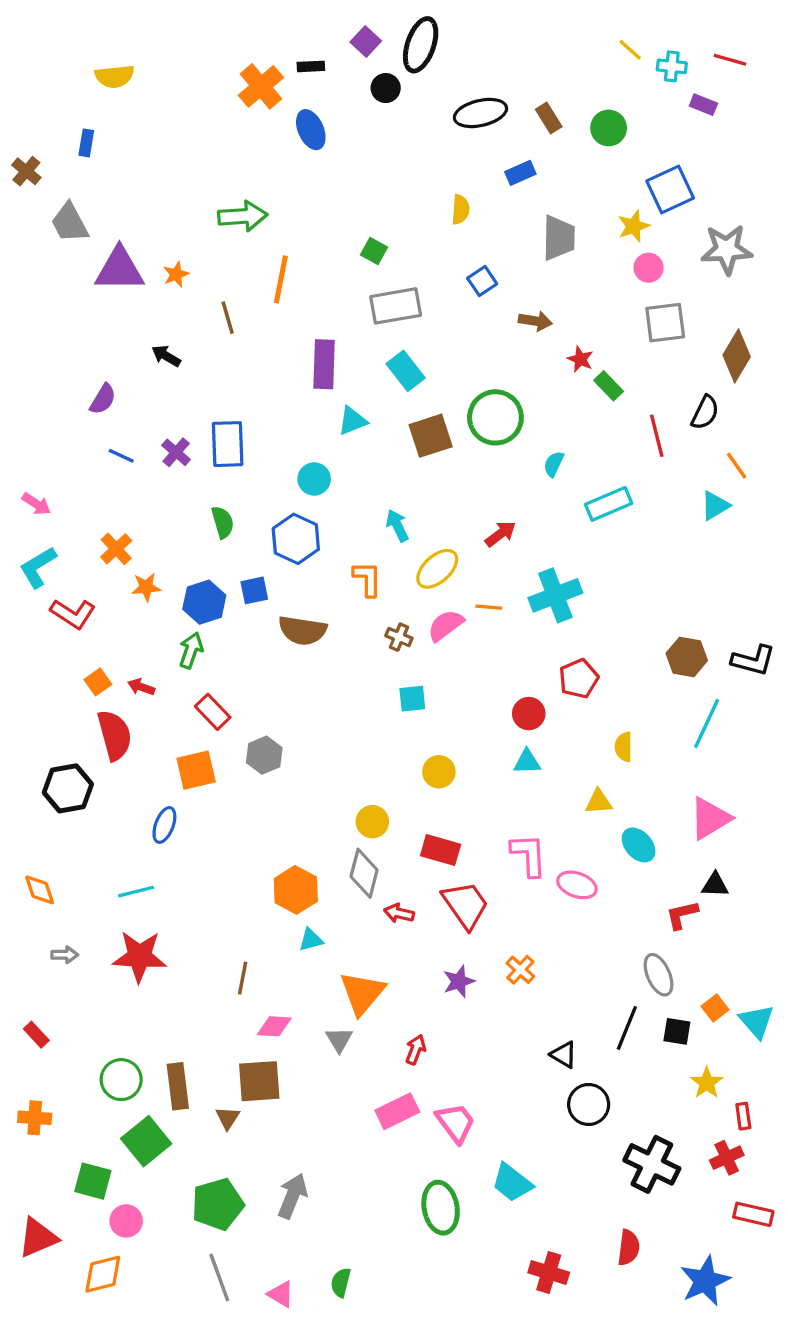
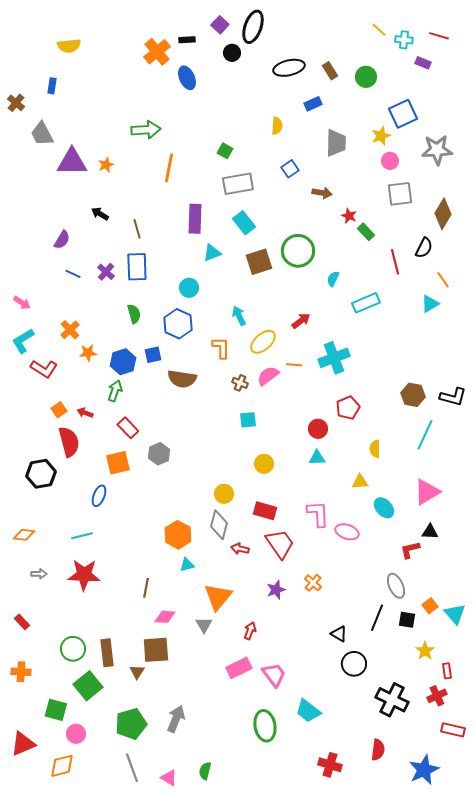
brown line: (228, 318) -> (137, 229), moved
orange diamond: (40, 890) -> (24, 535), turned -65

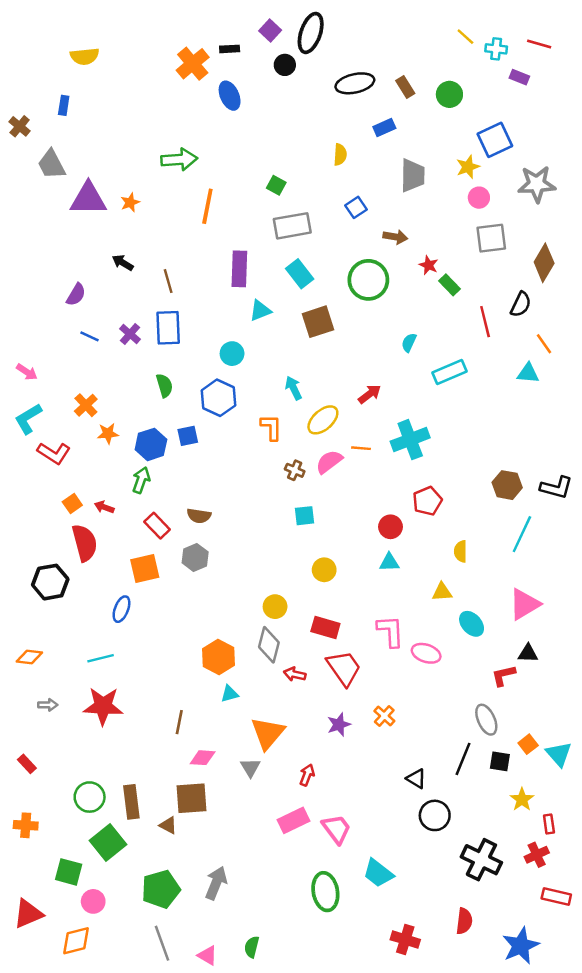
green circle: (298, 251) -> (368, 280), moved
cyan triangle: (430, 304) -> (528, 373), turned 36
brown semicircle: (182, 379) -> (199, 516), moved, size x0.7
brown triangle: (137, 672) -> (168, 825), turned -35

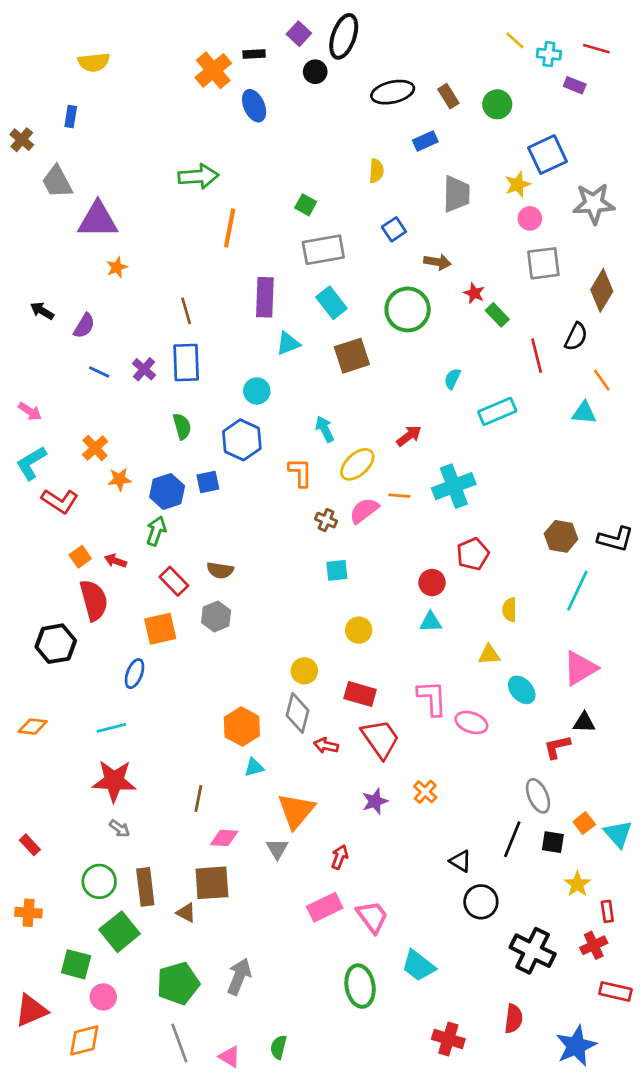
orange star: (130, 202) -> (117, 267), moved
black arrow: (123, 263) -> (42, 311), moved
gray arrow: (48, 705) -> (120, 828), moved, turned 36

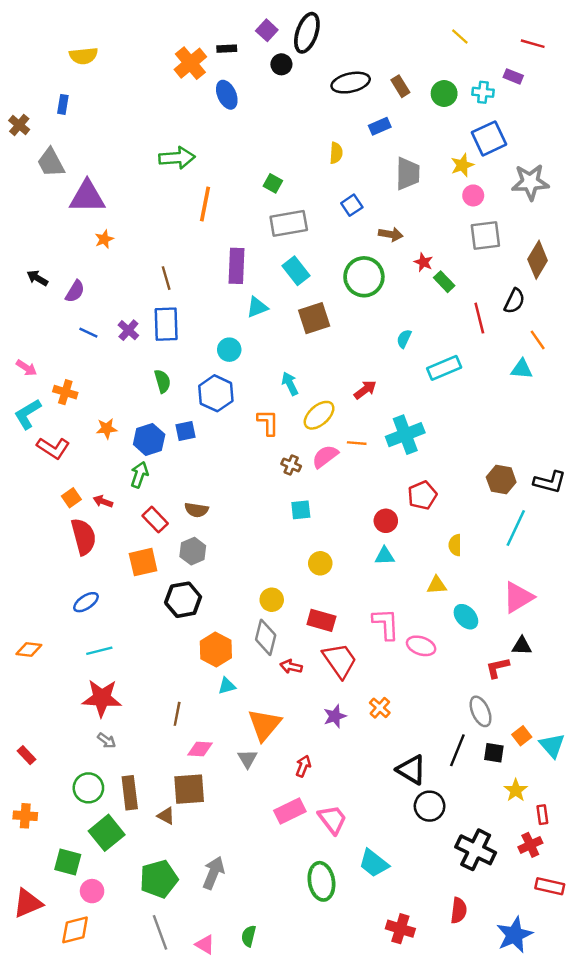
cyan cross: (549, 54) -> (483, 92), moved
orange cross: (95, 448) -> (65, 392), moved, turned -30
black hexagon: (56, 644) -> (183, 600), moved
blue ellipse: (134, 674) -> (86, 602), moved, turned 35
black triangle: (461, 861) -> (411, 770), size x1.5

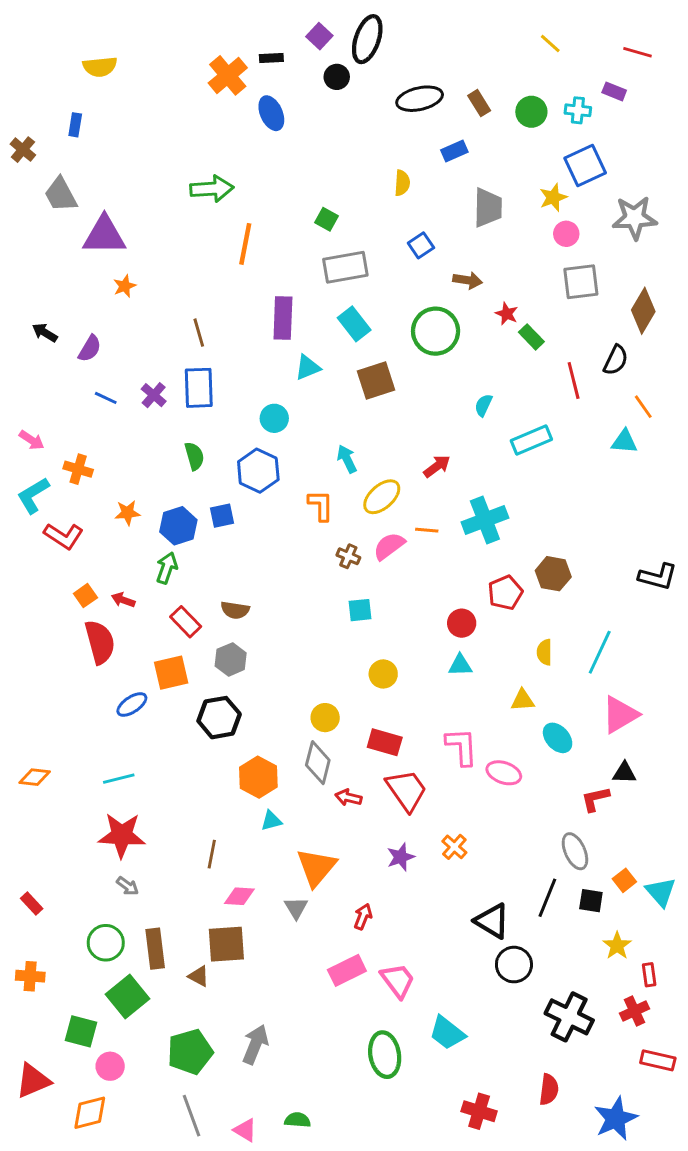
brown hexagon: (501, 480) -> (553, 574), moved
cyan line: (516, 528) -> (600, 652), moved
blue ellipse: (86, 602) -> (132, 704), moved
green semicircle: (249, 936) -> (297, 1120), turned 80

